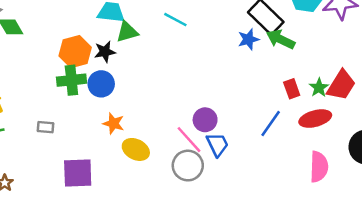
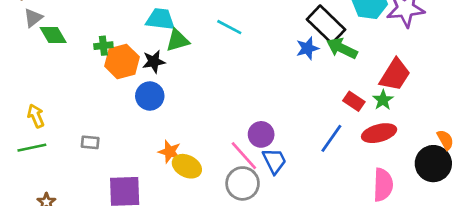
green cross: (71, 80) -> (103, 46), moved, size x0.6
red trapezoid: (341, 85) -> (395, 75), moved
red rectangle: (292, 89) -> (354, 101), turned -36
orange star: (114, 123) -> (170, 152), moved

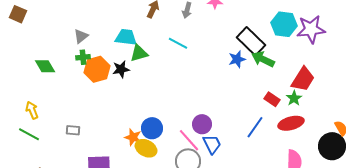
gray triangle: (33, 18) -> (81, 36), moved
green diamond: (53, 35) -> (45, 66), moved
blue circle: (150, 96) -> (152, 128), moved
green line: (32, 148) -> (29, 134), turned 40

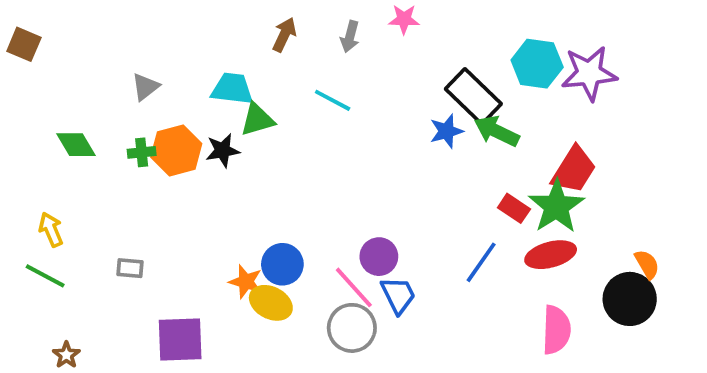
green cross: (83, 57) -> (142, 152), moved
green star: (294, 98) -> (556, 206), size x1.8

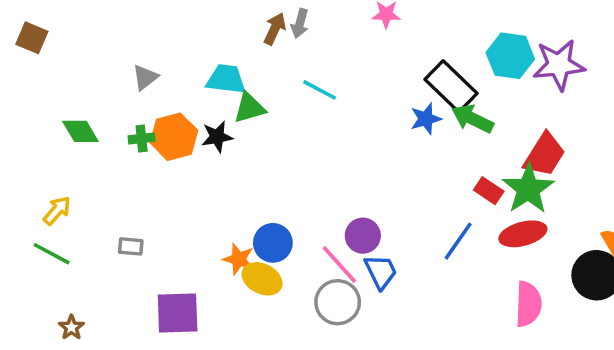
gray arrow: (350, 37) -> (300, 23), moved
yellow arrow: (51, 230) -> (57, 210), turned 64

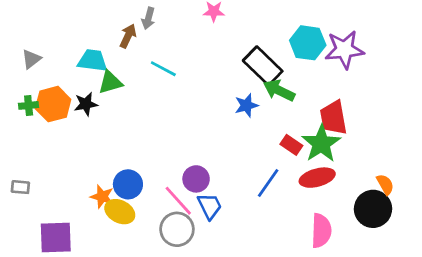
brown arrow: (275, 29) -> (128, 36), moved
blue star: (426, 119) -> (246, 105), moved
red trapezoid: (544, 155) -> (334, 118), turned 138

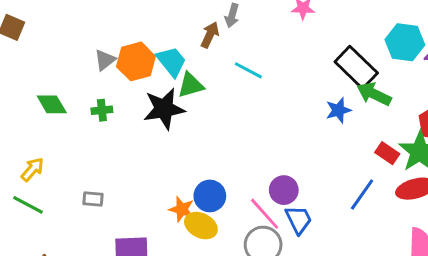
cyan trapezoid: (93, 60) -> (171, 61), turned 44
orange hexagon: (53, 104) -> (136, 61), moved
black star: (86, 104) -> (164, 109), size x1.6

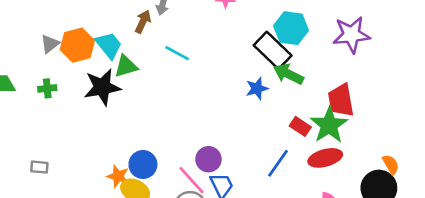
cyan hexagon: (405, 42) -> (291, 28), moved

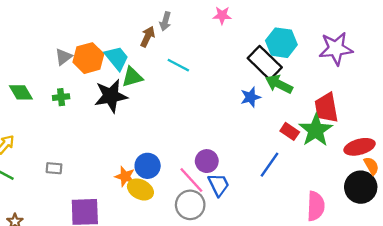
red ellipse: (325, 158) -> (360, 147), moved

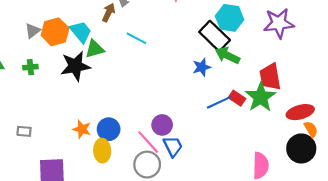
blue line: (270, 165) -> (219, 102), moved, turned 30
orange star: (125, 176) -> (82, 129), moved
yellow ellipse: (140, 189) -> (102, 151), turned 60

